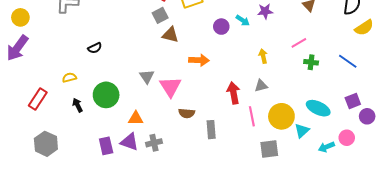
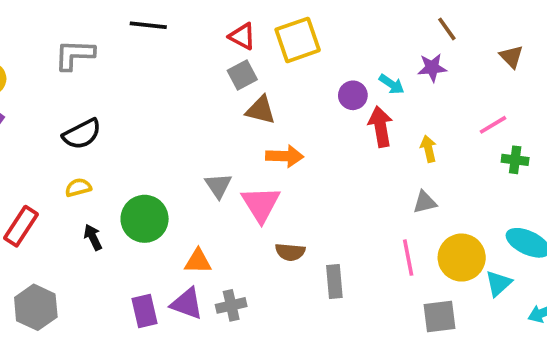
black semicircle: (95, 48) -> (82, 134), moved, size x1.5
orange arrow: (199, 60) -> (285, 156), moved
red arrow: (234, 93) -> (381, 127), moved

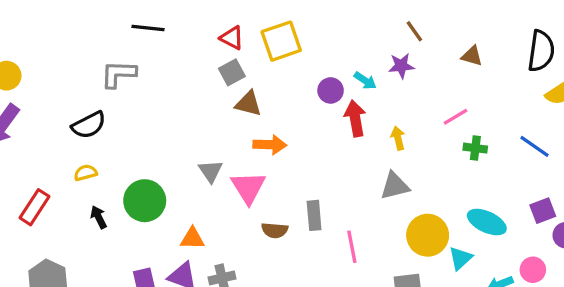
gray L-shape: (74, 55) -> (118, 74), moved
brown triangle: (511, 57) -> (472, 56), turned -30
gray triangle: (425, 202) -> (395, 186), size x1.4
pink line: (408, 258) -> (352, 247), moved
gray rectangle: (334, 281) -> (314, 215), moved

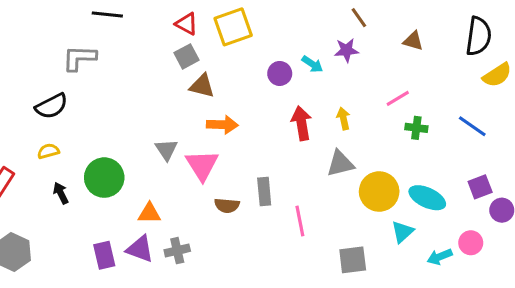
red arrow: (355, 118) -> (301, 123), moved
yellow circle: (428, 235) -> (379, 192), moved

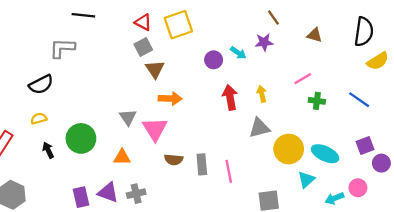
brown triangle: (202, 86) -> (155, 69), turned 42
gray rectangle: (264, 192) -> (202, 164), moved
orange triangle: (149, 213) -> (122, 157), moved

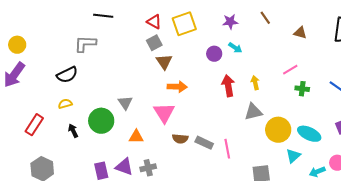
purple star: (264, 42) -> (230, 22), moved
gray triangle: (128, 117) -> (125, 103), moved
gray rectangle: (202, 164) -> (204, 143), turned -60

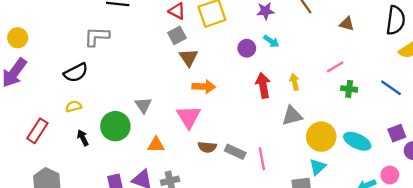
cyan triangle: (293, 156) -> (318, 167), moved

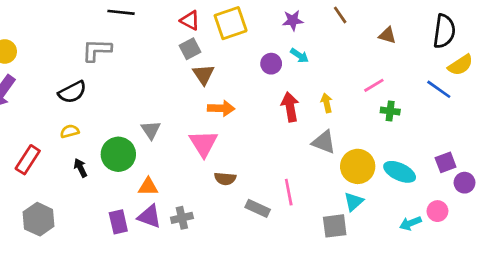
blue line: (391, 88) -> (439, 89), moved
gray triangle: (292, 116) -> (324, 142), turned 35
orange triangle: (156, 145) -> (148, 187), moved
gray rectangle: (235, 152) -> (258, 208), moved

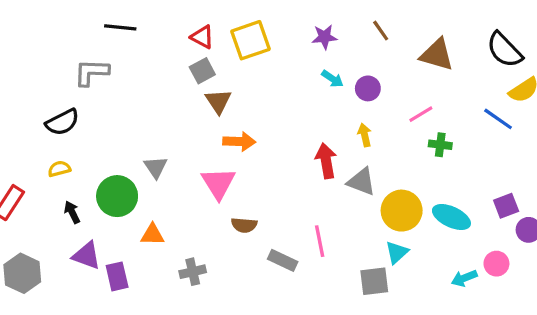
black semicircle: (444, 31) -> (504, 50), turned 128
brown triangle: (387, 35) -> (437, 55), size x1.6
purple circle: (271, 64) -> (368, 88), moved
red arrow: (290, 107) -> (326, 161), moved
purple triangle: (149, 216) -> (87, 256), moved

